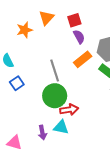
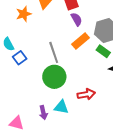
blue square: (17, 83) -> (20, 58), moved
red arrow: (69, 110) -> (86, 94), moved

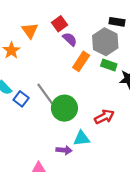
gray line: (54, 52) -> (45, 94), moved
purple arrow: (43, 113) -> (64, 150), turned -56

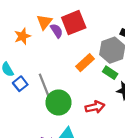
red square: (59, 24) -> (74, 23), size x1.6
purple semicircle: (70, 39) -> (57, 31), moved
red arrow: (104, 117) -> (95, 107), moved

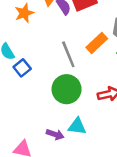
gray line: (44, 85) -> (68, 54), moved

